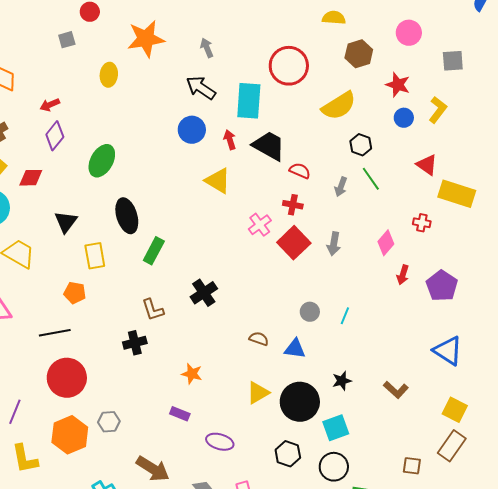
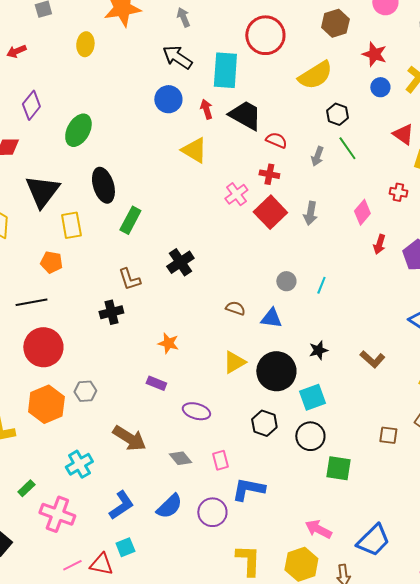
red arrow: (50, 105) -> (16, 51), moved
black triangle: (66, 222) -> (42, 191), size x1.5

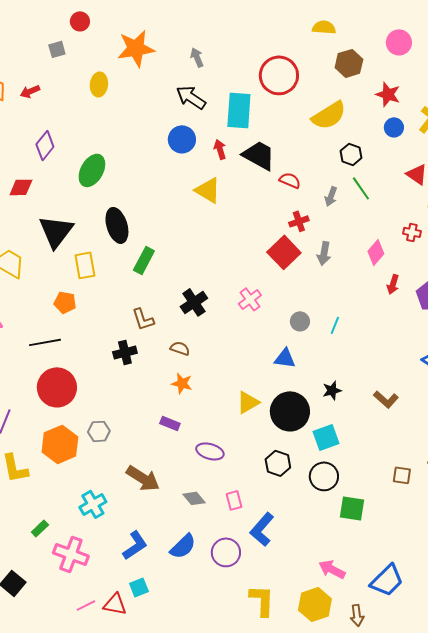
red cross: (269, 174) -> (299, 221), moved, turned -30
pink cross: (236, 194) -> (250, 299), moved
brown semicircle: (235, 308) -> (180, 348), moved
blue L-shape: (248, 489) -> (262, 529), turned -60

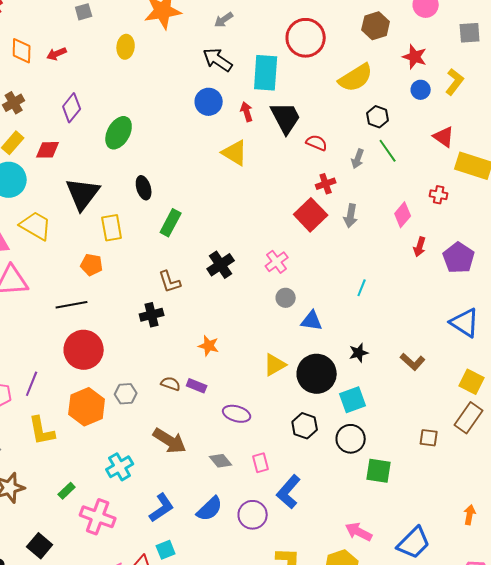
gray arrow: (197, 57) -> (224, 20), turned -102
black trapezoid: (259, 155) -> (286, 118), turned 33
black ellipse: (117, 225) -> (144, 188), size x0.7
gray circle: (300, 321) -> (286, 298), moved
brown semicircle: (180, 348) -> (171, 384), moved

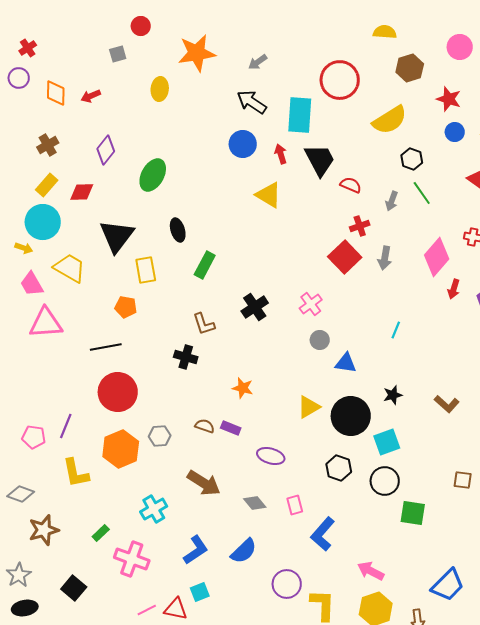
pink diamond: (403, 215) -> (437, 257), size x1.5
black cross: (152, 315) -> (186, 357), turned 30
purple circle: (253, 515) -> (287, 584), moved
pink arrow: (359, 532) -> (371, 571), moved

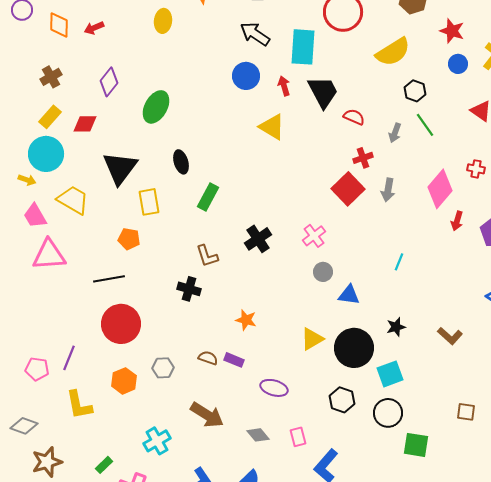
orange hexagon: (121, 449) -> (124, 381), size x0.7

